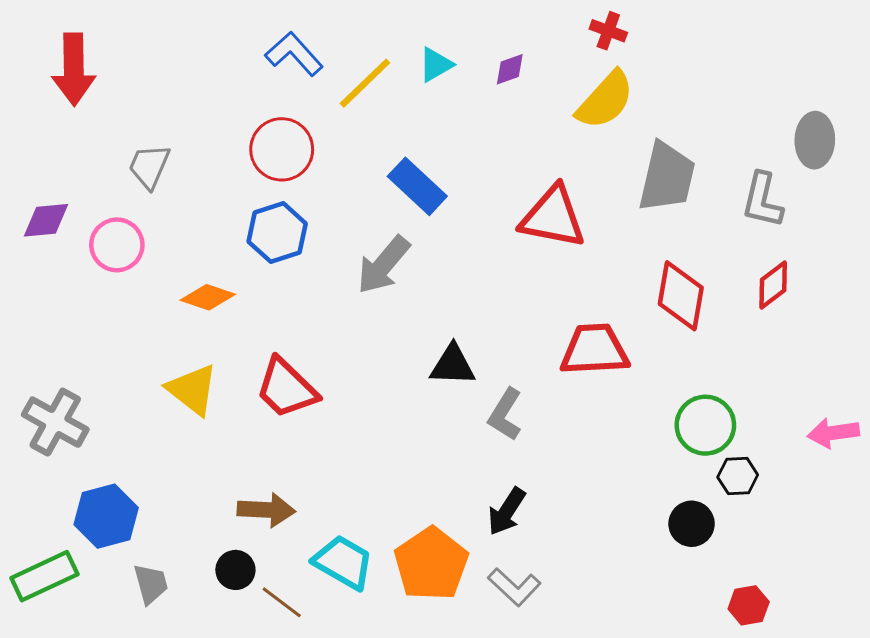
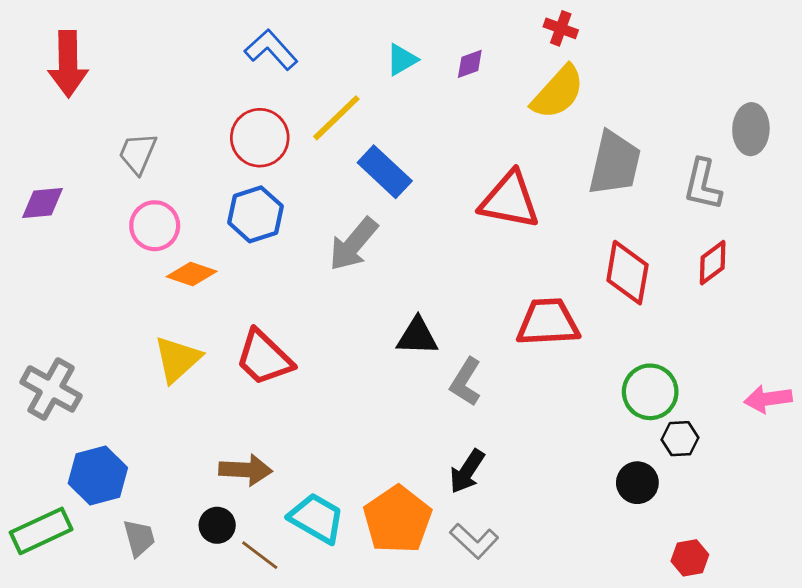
yellow line: (365, 83) -> (336, 118), moved
pink circle: (117, 245) -> (155, 226), moved
yellow triangle: (192, 390) -> (177, 359), turned 40

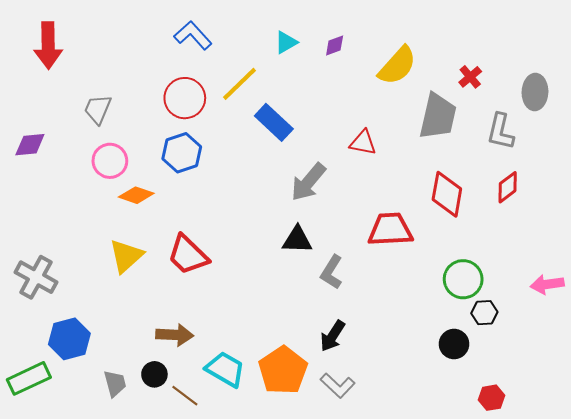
red cross: (561, 28) -> (470, 77), moved, turned 30
red triangle: (510, 200) -> (363, 143), size x0.6
gray arrow: (353, 244) -> (308, 182), moved
gray trapezoid: (139, 538) -> (115, 383), moved

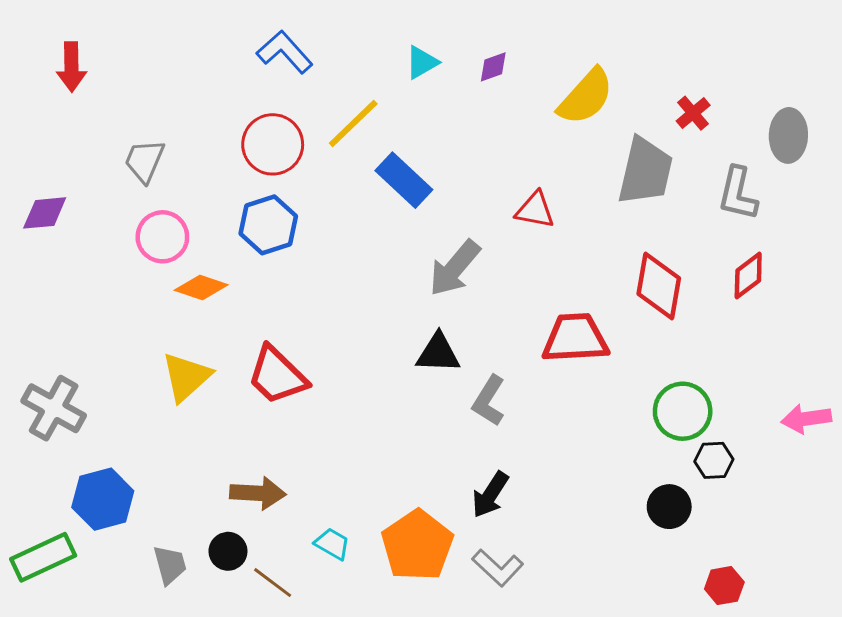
red arrow: (48, 45) -> (71, 67), size x0.7
cyan trapezoid: (225, 369) -> (332, 544), size x0.6

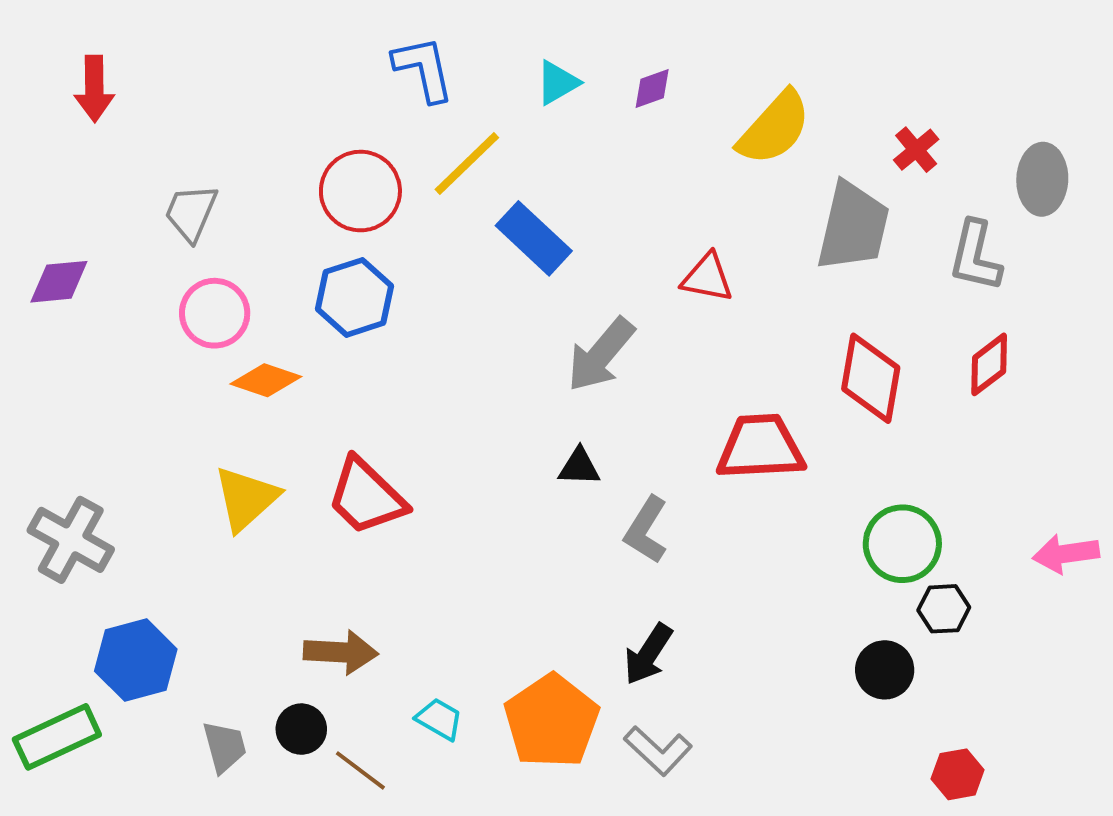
blue L-shape: (285, 52) -> (423, 69), moved, turned 30
black triangle: (438, 353) -> (579, 467), size x0.7

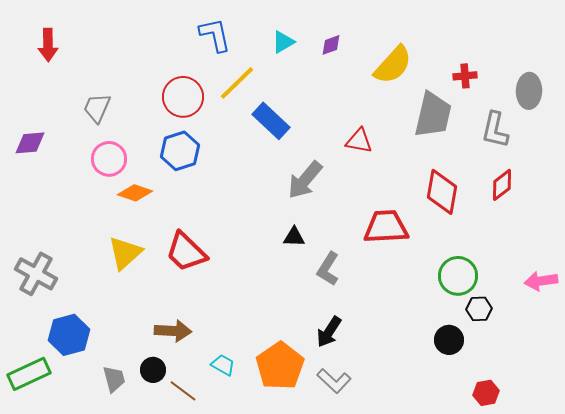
red cross: (916, 150) -> (465, 76), turned 35

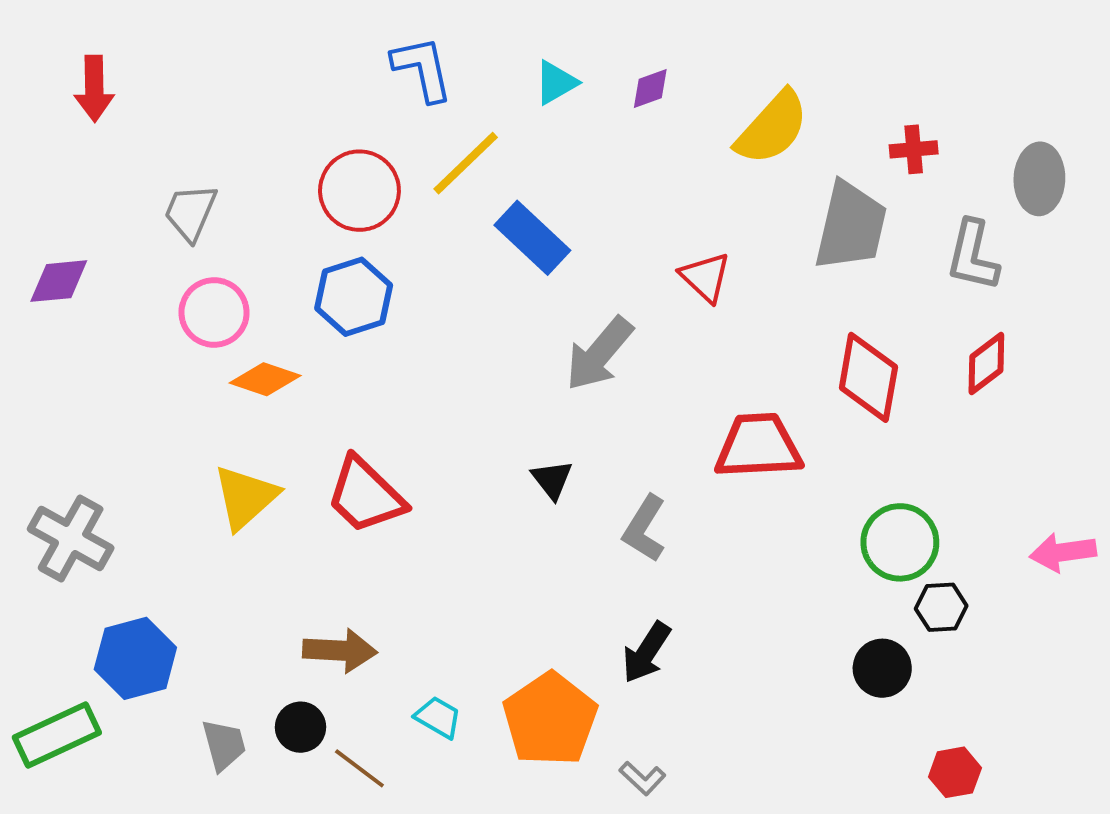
red triangle: (359, 141) -> (705, 277), turned 32
black triangle: (294, 237) -> (552, 480), moved, turned 50
gray L-shape: (334, 381) -> (642, 778), moved, size x0.7

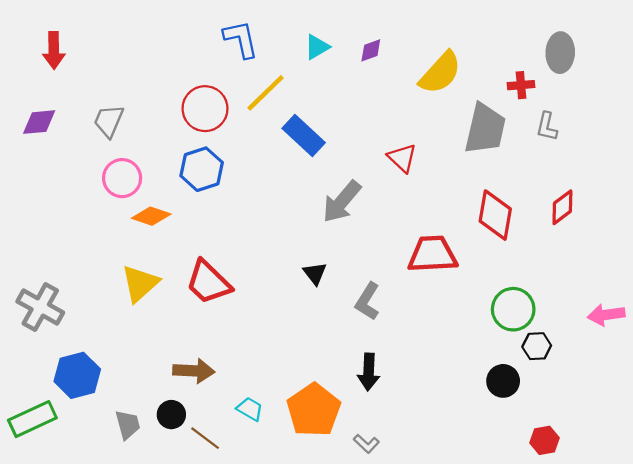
gray ellipse: (1039, 179) -> (560, 53), moved
gray L-shape: (973, 255) -> (547, 127), moved, size x0.7
purple diamond: (59, 281) -> (39, 122), moved
black arrow: (646, 652) -> (369, 372), turned -30

